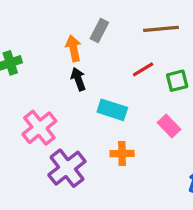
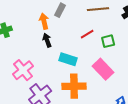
pink rectangle: (169, 126) -> (103, 69), size x1.5
orange cross: (122, 154) -> (74, 86), size x1.6

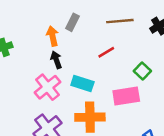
green square: (108, 41) -> (142, 71), moved, turned -32
pink rectangle: (103, 69) -> (126, 96), turned -55
pink cross: (23, 70) -> (47, 87), moved

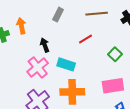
orange arrow: (52, 36) -> (21, 26), moved
pink rectangle: (126, 96) -> (113, 86), moved

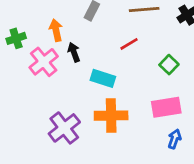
orange arrow: (21, 26) -> (56, 30), moved
pink cross: (38, 67) -> (44, 62), moved

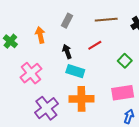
green cross: (16, 38) -> (10, 41), turned -32
black arrow: (74, 52) -> (67, 52), moved
pink cross: (44, 62) -> (31, 73), moved

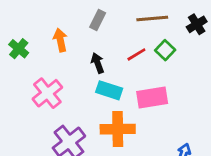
green square: (125, 61) -> (165, 50), moved
pink rectangle: (123, 93) -> (152, 97), moved

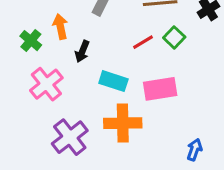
green cross: (19, 49) -> (31, 41), moved
black arrow: (98, 63) -> (82, 51), moved, turned -138

